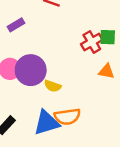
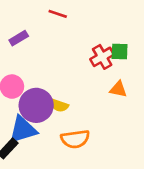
purple circle: (31, 70) -> (36, 105), moved
blue triangle: (47, 123) -> (23, 130), moved

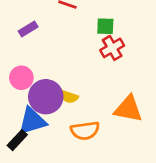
green square: (120, 52) -> (105, 26), moved
orange triangle: (118, 89) -> (128, 109), moved, size x1.6

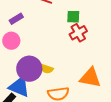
pink circle: (21, 78) -> (11, 41), moved
blue triangle: (32, 121) -> (19, 87), turned 40

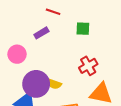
purple rectangle: (16, 19) -> (41, 33), moved
red cross: (78, 33) -> (88, 66), moved

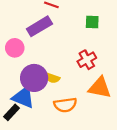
green square: (83, 29) -> (92, 22), moved
purple rectangle: (41, 33) -> (39, 26), size x1.6

